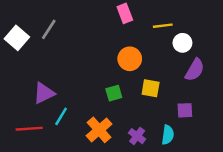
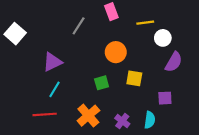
gray line: (49, 29) -> (79, 26), moved
purple triangle: (44, 93) -> (52, 62), moved
cyan line: (61, 116) -> (54, 89), moved
red line: (29, 129) -> (45, 114), moved

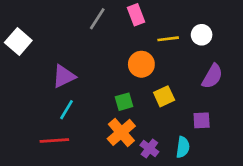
yellow line: (145, 23) -> (168, 39), moved
gray line: (79, 26) -> (97, 19), moved
white circle: (163, 38) -> (202, 35), moved
yellow square: (134, 78) -> (164, 96), turned -35
orange cross: (88, 116) -> (121, 132), moved

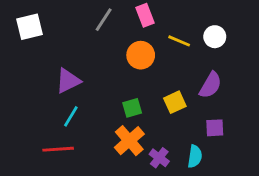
yellow line: (168, 39) -> (179, 41), turned 30
white square: (18, 41) -> (30, 27), moved, turned 35
orange circle: (141, 64) -> (141, 55), moved
purple semicircle: (212, 76) -> (210, 85), moved

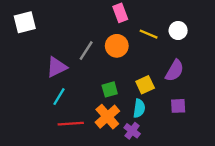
gray line: (104, 20) -> (86, 51), moved
red line: (58, 149) -> (71, 124), moved
cyan semicircle: (195, 156) -> (139, 108), moved

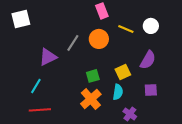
cyan line: (59, 97) -> (36, 86), moved
red line: (71, 124) -> (40, 110), moved
purple cross: (132, 131) -> (130, 114), moved

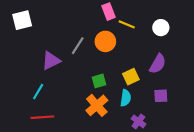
yellow line: (126, 29) -> (127, 24), moved

